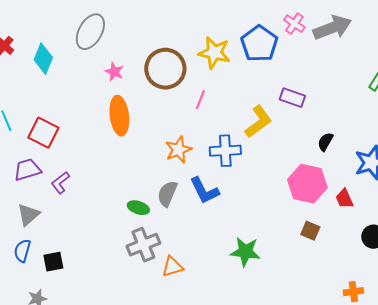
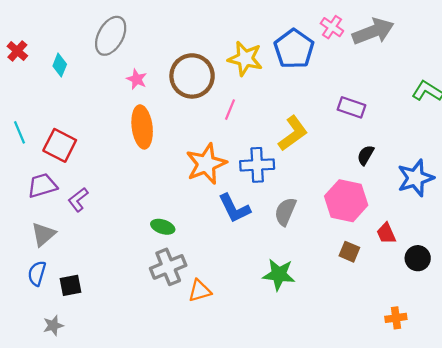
cyan diamond: (43, 59) -> (60, 65), size x0.7
purple rectangle: (292, 98) -> (352, 107), moved
orange star: (178, 150) -> (206, 164), size x1.4
gray semicircle: (167, 194) -> (285, 212), moved
red trapezoid: (344, 199) -> (386, 233), moved

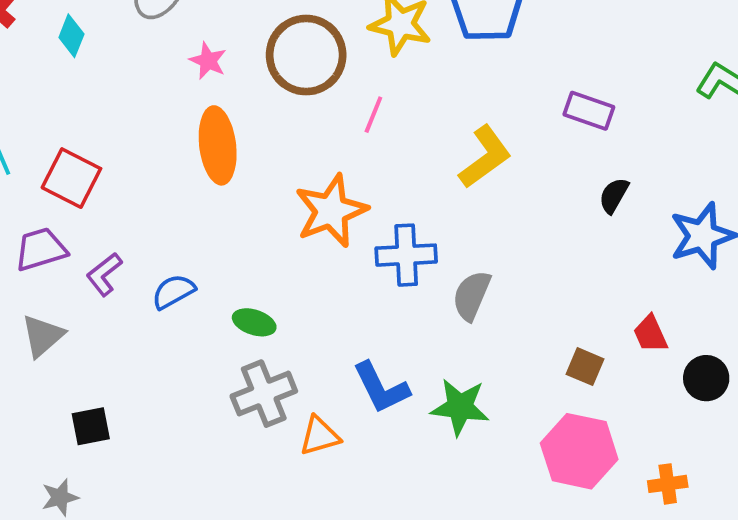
blue cross: (257, 165) -> (406, 255), moved
pink hexagon: (346, 201) -> (579, 451), moved
blue L-shape: (234, 208) -> (381, 388), moved
blue semicircle: (37, 273) -> (173, 292), moved, turned 45

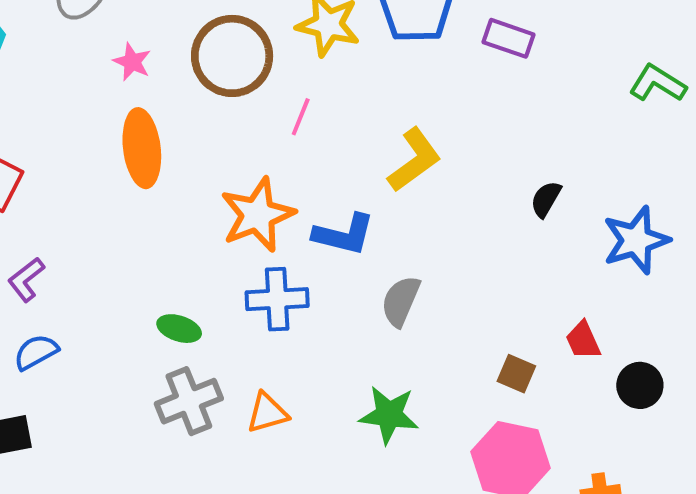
purple rectangle: (589, 111) -> (509, 38), moved
blue cross: (406, 255) -> (277, 299), moved
blue semicircle: (173, 292) -> (36, 352), moved
blue L-shape: (381, 388) -> (344, 234), moved, turned -50
orange triangle: (320, 436) -> (267, 413), moved

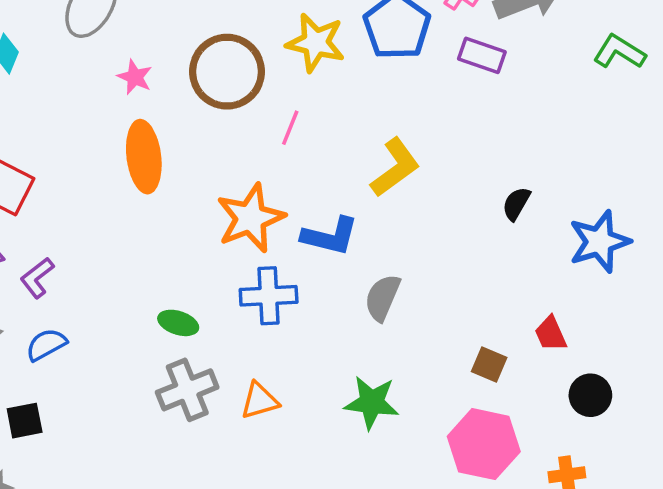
green L-shape: (658, 83) -> (619, 52), moved
black circle: (640, 385) -> (590, 395), moved

